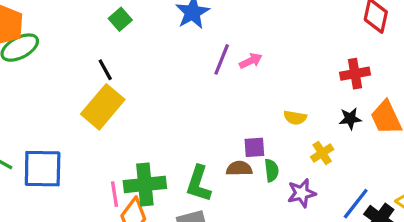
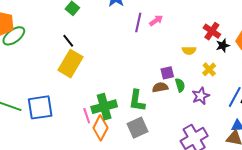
red cross: (355, 74) -> (212, 31), moved, turned -36

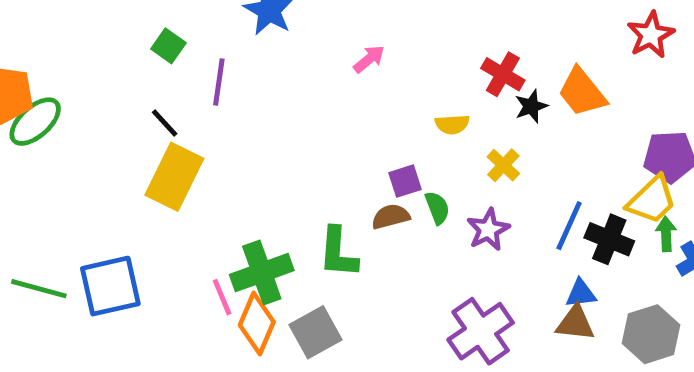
purple line: (138, 22) -> (219, 82), moved
gray square: (137, 128) -> (315, 332), moved

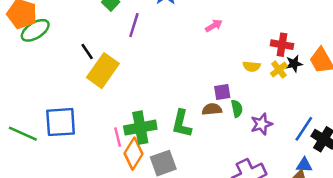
red cross: (503, 74) -> (282, 45), turned -30
black line: (165, 123) -> (87, 51), moved
yellow cross: (503, 165) -> (279, 70), moved
green line: (39, 289) -> (23, 134), moved

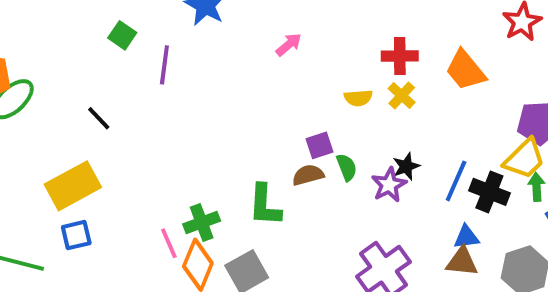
black star: (294, 64) -> (406, 166), moved
yellow rectangle: (103, 71) -> (73, 186), moved, turned 36
blue square: (61, 122) -> (76, 235), size x0.6
green cross: (140, 128) -> (202, 222), size x0.7

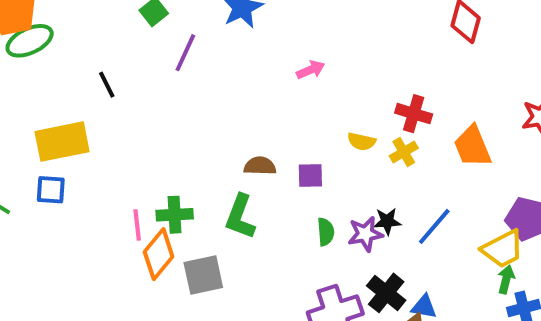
green semicircle: (347, 167) -> (326, 232), moved
brown semicircle: (308, 175) -> (260, 166), moved
blue line: (456, 181) -> (434, 226), moved
black cross: (489, 192) -> (386, 293), moved

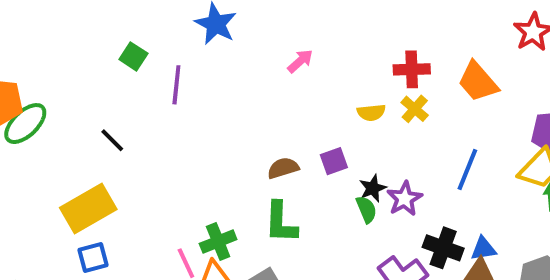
black star: (387, 221) -> (373, 188), moved

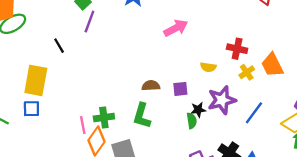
pink arrow: (300, 61) -> (176, 28), size x1.5
purple line: (176, 85) -> (89, 22), moved
yellow cross: (415, 109) -> (247, 72), moved
purple star: (404, 199) -> (222, 100), moved, size x1.4
yellow rectangle: (88, 208) -> (36, 80), turned -64

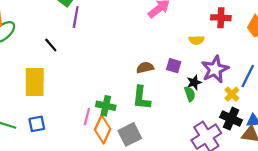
yellow cross: (247, 72) -> (232, 94), moved
purple square: (180, 89) -> (174, 66), turned 32
blue square: (31, 109) -> (37, 124), moved
green cross: (104, 118) -> (106, 106), turned 30
pink line: (83, 125) -> (87, 117), turned 35

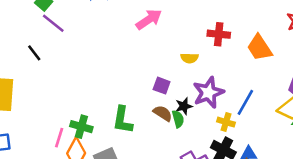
purple line: (76, 17) -> (53, 23), turned -65
black line: (51, 45) -> (34, 53), moved
brown semicircle: (145, 68) -> (163, 113), moved, turned 42
yellow cross: (232, 94) -> (226, 122), turned -32

